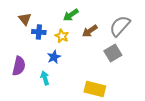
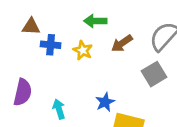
green arrow: (71, 15) -> (95, 21), turned 35
brown triangle: (25, 19) -> (31, 27), turned -48
blue star: (54, 57) -> (105, 102), moved

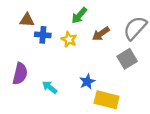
green arrow: (95, 21) -> (79, 16), turned -48
cyan arrow: (59, 109) -> (50, 87), turned -35

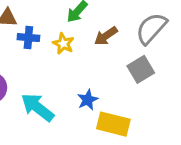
cyan arrow: (50, 87) -> (38, 107), size x1.6

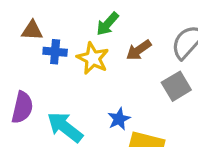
yellow star: (63, 44) -> (93, 58), size x1.4

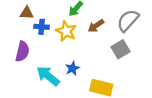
purple semicircle: (22, 107) -> (22, 51), moved
blue star: (119, 119) -> (72, 68), moved

